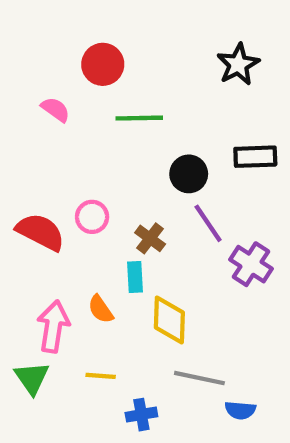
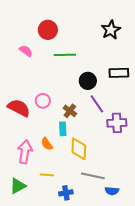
purple cross: (251, 264) -> (117, 123), turned -36
green triangle: (32, 378) -> (18, 186), moved, turned 36

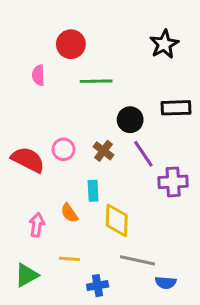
pink semicircle: (26, 51) -> (38, 75), turned -128
brown cross: (70, 111) -> (103, 151), moved
pink arrow: (25, 152) -> (37, 225), size x0.7

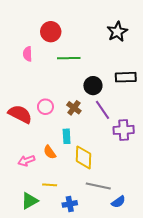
pink arrow: (37, 225) -> (26, 161), turned -119
green triangle: (26, 275) -> (30, 201), moved
blue semicircle: (166, 283) -> (118, 202), turned -40

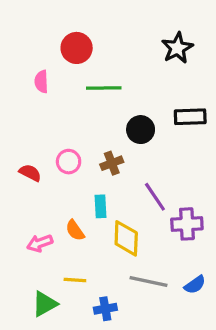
brown cross: (74, 108) -> (112, 163), turned 32
purple line: (103, 110) -> (155, 197), moved
red semicircle: (20, 114) -> (30, 173), size x0.6
purple cross: (124, 130) -> (187, 224), moved
blue semicircle: (118, 202) -> (195, 285), moved

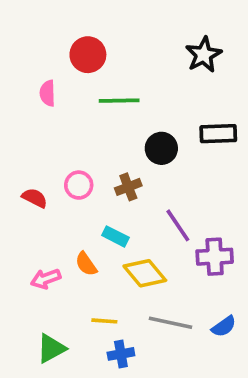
cyan rectangle: (101, 206) -> (115, 236), turned -60
yellow diamond: (126, 238) -> (145, 273), turned -42
yellow line: (75, 280) -> (104, 321), moved

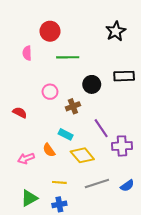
pink circle: (79, 185) -> (50, 92), moved
gray line: (171, 323) -> (97, 183), turned -30
blue cross: (121, 354) -> (59, 204), moved

